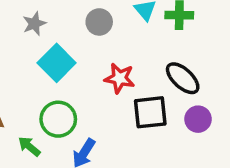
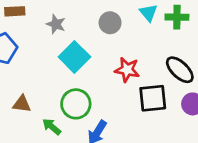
gray star: (34, 24) -> (56, 24), turned -30

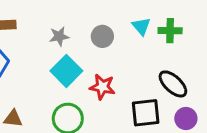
gray star: (56, 24) -> (59, 36), moved, turned -30
red star: (127, 70) -> (102, 87), moved

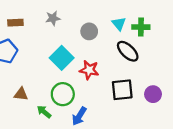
gray star: (59, 36) -> (53, 18), moved
black ellipse: (173, 84) -> (128, 51), moved

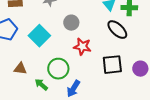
gray circle: (89, 31) -> (71, 23), moved
cyan square: (62, 58) -> (39, 36), moved

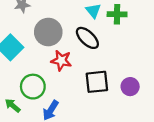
gray circle: (71, 23) -> (48, 32), size x1.5
black ellipse: (117, 30) -> (87, 38), moved

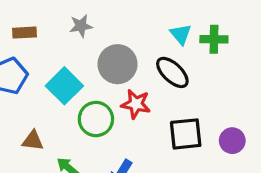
green circle: (33, 87) -> (96, 119), moved

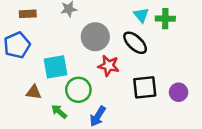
cyan square: (64, 86) -> (55, 67), moved, turned 35
green circle: (96, 119) -> (78, 90), moved

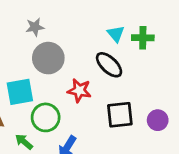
gray circle: (95, 37) -> (48, 58), moved

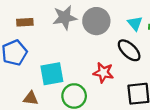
gray star: (35, 27) -> (65, 18), size x1.5
gray circle: (48, 58) -> (96, 21), moved

